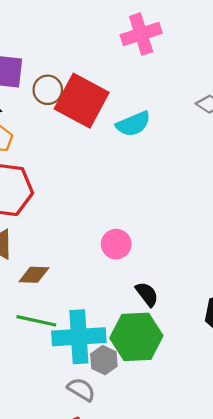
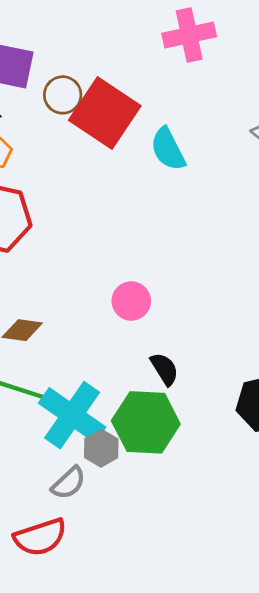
cyan semicircle: (133, 124) -> (168, 149), turned 80
cyan cross: (79, 337) -> (72, 415), turned 33
gray semicircle: (81, 389) -> (69, 483), turned 100

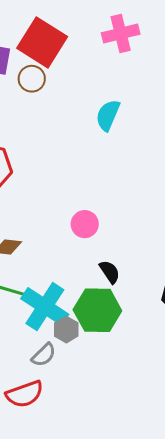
red square: (105, 113) -> (42, 42), moved
cyan semicircle: (168, 149) -> (108, 115), turned 52

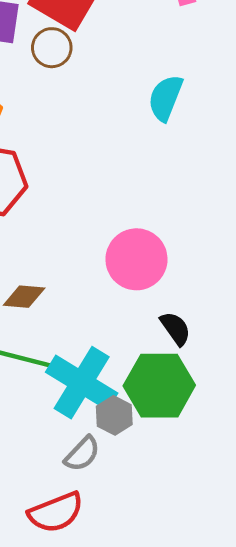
pink circle: (85, 224) -> (136, 259), size x1.5

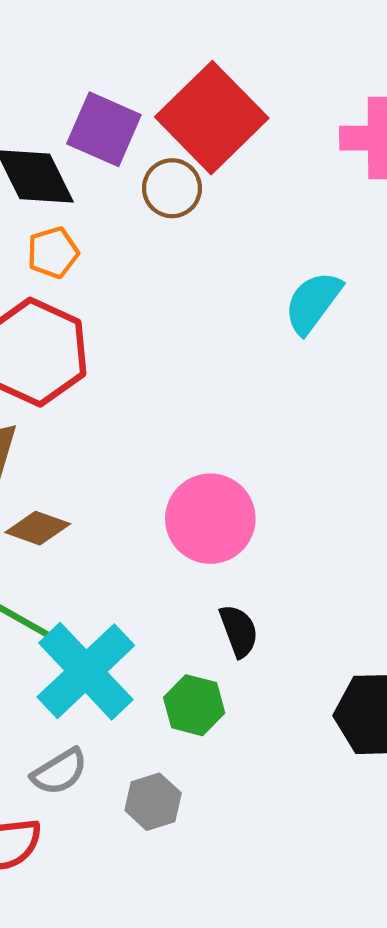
green hexagon: (159, 386) -> (194, 705), size x0.6
gray hexagon: (114, 415) -> (153, 802), moved

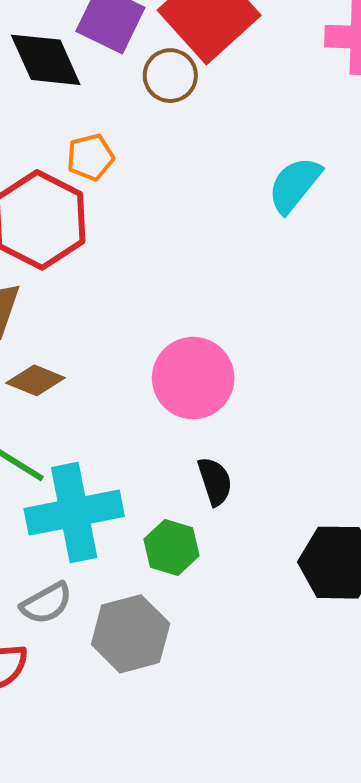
orange pentagon: (53, 253) -> (90, 157), moved
cyan cross: (86, 671) -> (74, 513), turned 30
gray hexagon: (153, 802) -> (131, 634), size x1.5

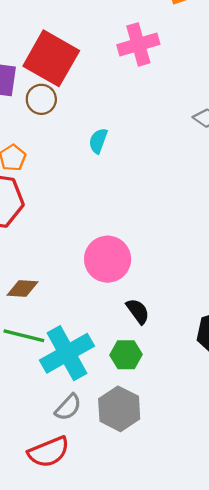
cyan semicircle: (295, 185) -> (98, 141), moved, size x0.7

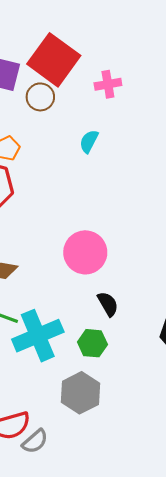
pink cross: (138, 44) -> (108, 84), moved, size x0.7
gray semicircle: (68, 407) -> (35, 441), moved

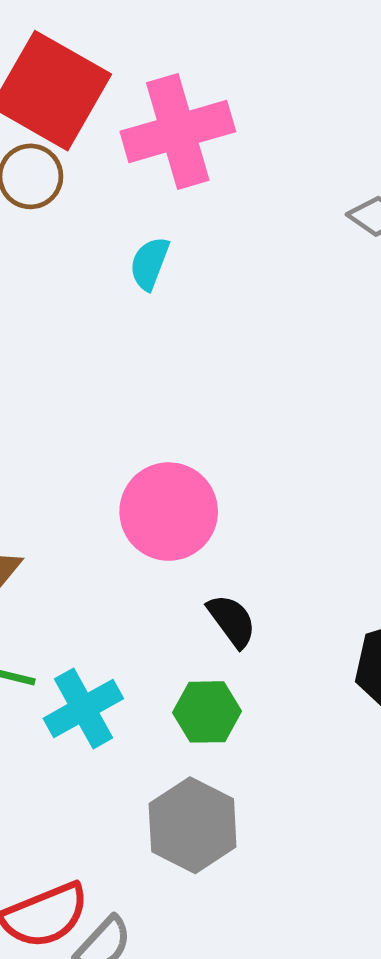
pink cross: (108, 84) -> (178, 132), size x1.8
cyan cross: (38, 336) -> (83, 708), size x0.7

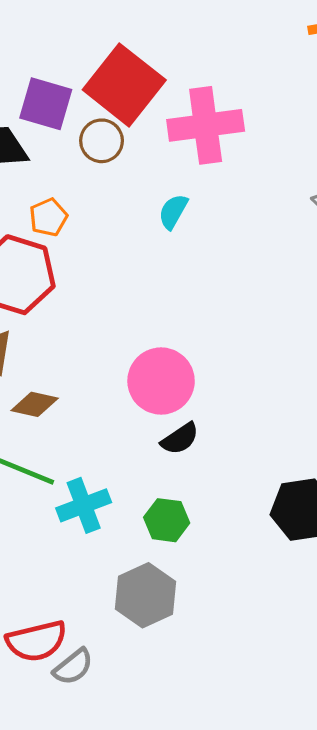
black semicircle: (232, 621) -> (180, 439), moved, turned 84

